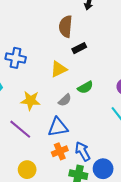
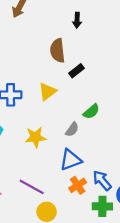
yellow triangle: (59, 69) -> (47, 92), moved
purple line: (20, 129) -> (32, 187), moved

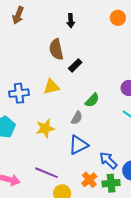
yellow triangle: (47, 92) -> (51, 87), turned 30
orange cross: (78, 185) -> (89, 180), moved

